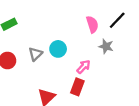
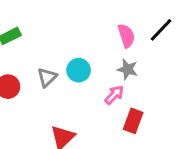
gray star: (106, 46) -> (127, 69), moved
red rectangle: (77, 87) -> (133, 121), moved

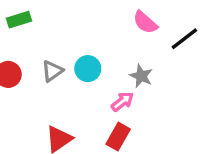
pink semicircle: (126, 36) -> (145, 22), moved, turned 140
red rectangle: (133, 121) -> (118, 137), moved

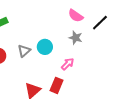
gray star: (141, 76) -> (76, 38), moved
red rectangle: (118, 137) -> (56, 85), moved

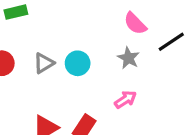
pink arrow: (68, 64) -> (125, 99), moved

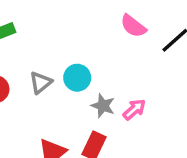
gray star: (128, 58) -> (103, 106), moved

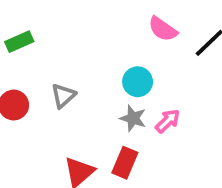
cyan circle: (77, 78) -> (138, 82), moved

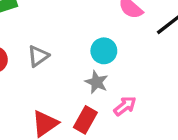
pink arrow: (168, 121) -> (125, 106), moved

